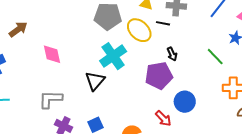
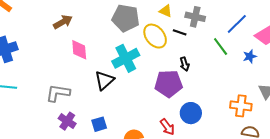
brown arrow: (18, 29) -> (63, 22), moved
pink diamond: (52, 54) -> (79, 50), moved
green line: (215, 57) -> (221, 46), moved

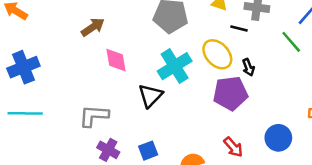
yellow ellipse: (155, 36) -> (217, 54), moved
blue circle: (191, 113) -> (278, 138), moved

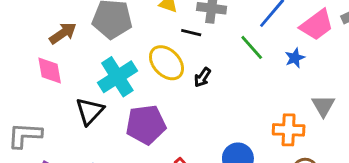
brown arrow: (93, 27) -> (63, 33), moved
black arrow: (248, 67) -> (202, 77), turned 56
purple pentagon: (230, 93) -> (146, 125), moved

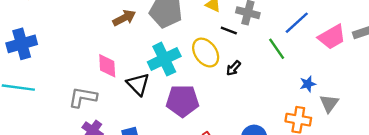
blue star: (295, 58) -> (308, 84), moved
pink diamond: (50, 71) -> (107, 66), moved
black triangle: (90, 111) -> (138, 84), turned -35

